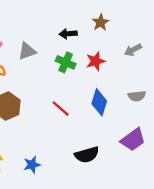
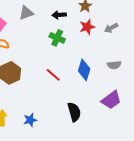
gray triangle: (27, 51) -> (26, 13), moved
red star: (96, 61) -> (87, 27), moved
black semicircle: (87, 155) -> (74, 112), turned -90

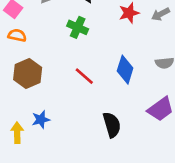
green cross: (57, 38) -> (78, 27), moved
blue star: (30, 120) -> (41, 120), moved

